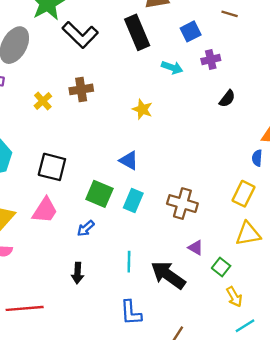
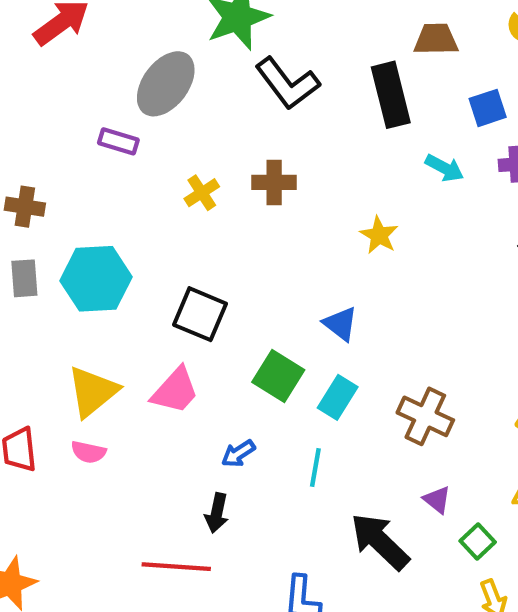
blue arrow: (86, 228) -> (238, 454), moved
cyan line: (129, 262) -> (315, 468), moved
red line: (25, 308) -> (176, 567), moved

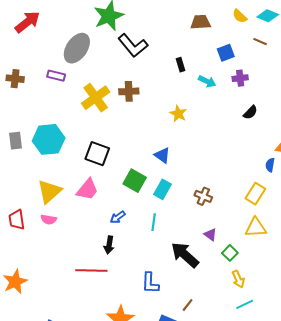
black rectangle: (391, 95) -> (180, 65), moved, size x0.5
yellow cross: (202, 193) -> (96, 98), size x1.8
brown cross: (25, 207) -> (15, 79), moved
brown cross: (425, 416) -> (203, 196), size x0.7

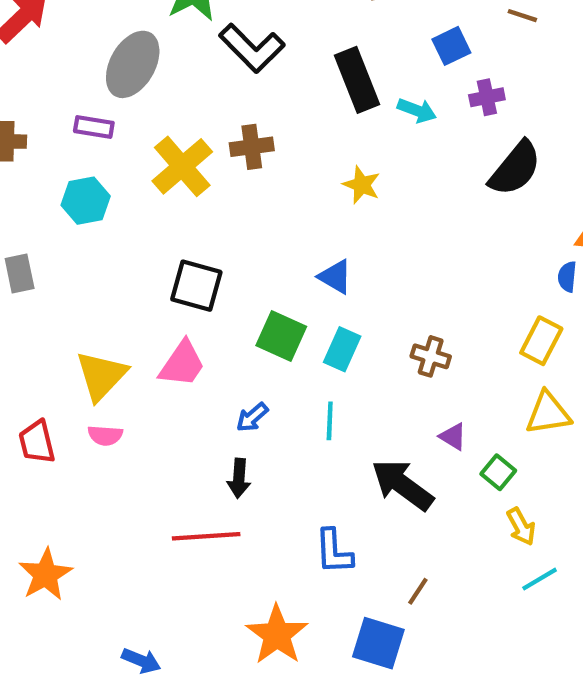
black rectangle: (180, 65) -> (357, 80), size x2.0
black semicircle: (250, 112) -> (515, 168), size x1.8
cyan hexagon: (49, 139) -> (86, 201), moved, size x0.7

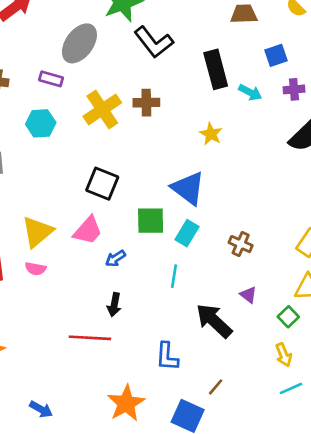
blue triangle: (335, 277) -> (188, 188), size x1.6
green square: (281, 336) -> (151, 221), turned -32
blue arrow: (252, 417) -> (115, 258), moved
green square: (498, 472) -> (288, 317), moved

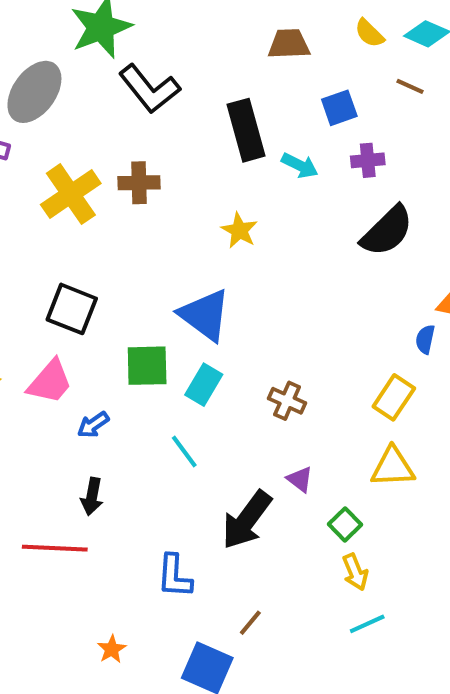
cyan line: (174, 276) -> (184, 451), turned -45
green square: (288, 317) -> (345, 524), moved
black arrow: (214, 321) -> (247, 520), turned -96
orange star: (126, 403) -> (112, 649), size x0.5

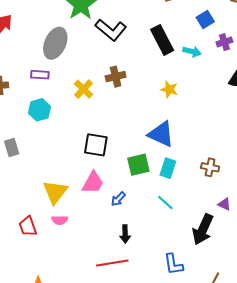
yellow cross: (71, 194) -> (84, 89), size x0.7

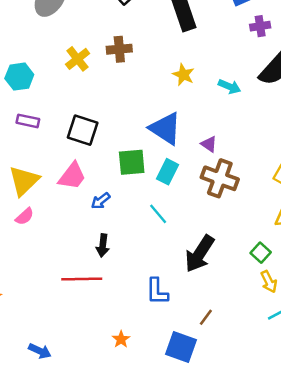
cyan arrow: (192, 52) -> (229, 87), moved
purple rectangle: (40, 75) -> (28, 121), moved
brown cross: (210, 167) -> (220, 178), size x1.6
purple triangle: (224, 204) -> (209, 144), moved
pink semicircle: (60, 220) -> (25, 216), turned -49

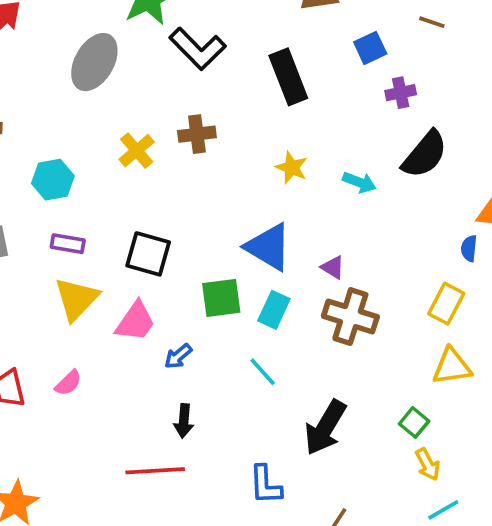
yellow triangle: (24, 181) -> (76, 299), moved

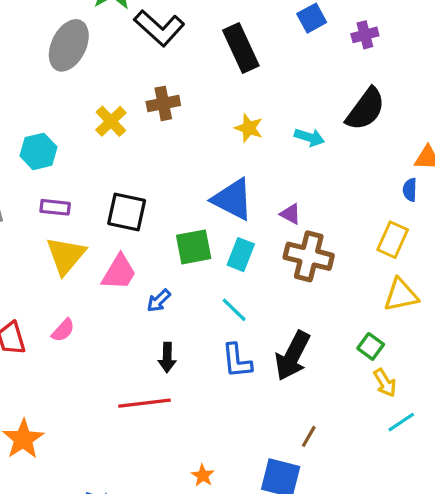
purple cross: (401, 93) -> (365, 35), moved
blue L-shape: (265, 485) -> (237, 361), moved

